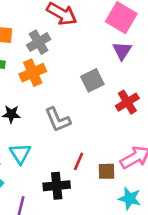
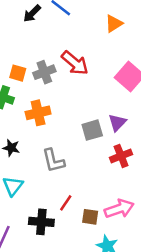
gray cross: (39, 42) -> (44, 72), moved
purple triangle: (122, 51) -> (117, 123), moved

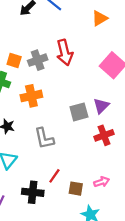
red arrow: (75, 63) -> (65, 52), turned 35
pink arrow: (119, 209) -> (102, 182), size x0.6

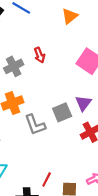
red arrow: (65, 52) -> (40, 55), size x0.6
gray L-shape: (44, 138) -> (35, 125), moved

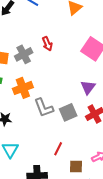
gray square: (62, 112) -> (68, 112), moved
red line: (47, 179) -> (58, 149), moved

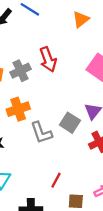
red arrow: (47, 44) -> (48, 59), size x1.5
gray square: (68, 112) -> (70, 123), moved, turned -36

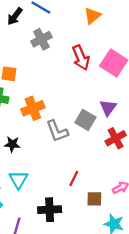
red arrow: (48, 59) -> (81, 58), moved
gray cross: (20, 71) -> (41, 39), moved

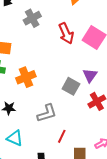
gray L-shape: (57, 131) -> (47, 113), moved, turned -85
cyan triangle: (18, 180) -> (15, 138), turned -36

